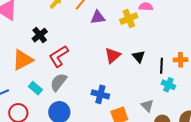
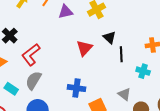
black triangle: (139, 57) -> (109, 37), moved
black line: (162, 66) -> (121, 54), moved

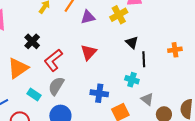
red triangle: (84, 48) -> (89, 52), moved
cyan cross: (143, 71) -> (132, 80), moved

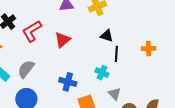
black triangle: (132, 42) -> (107, 36), turned -32
red L-shape: (53, 60) -> (32, 31), moved

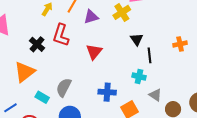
red L-shape: (32, 31) -> (61, 35), moved, turned -30
black triangle: (107, 36) -> (137, 39), turned 48

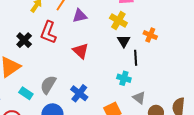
yellow cross: (122, 12) -> (118, 20), moved, turned -30
orange cross: (180, 44) -> (150, 35), moved, turned 32
red triangle: (94, 52) -> (81, 51), turned -30
blue cross: (107, 92) -> (79, 93), moved, turned 30

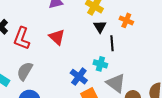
red L-shape: (48, 32) -> (22, 38), moved
blue cross: (79, 93) -> (79, 77), moved
gray triangle: (139, 98) -> (116, 83), size x1.5

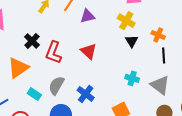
black line: (112, 43) -> (164, 55), moved
blue cross: (79, 77) -> (86, 94), moved
gray triangle: (116, 83) -> (160, 85), moved

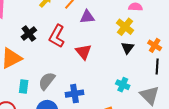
red L-shape: (53, 52) -> (57, 36), moved
cyan rectangle: (34, 94) -> (24, 86), turned 56
blue cross: (86, 94) -> (74, 94), turned 36

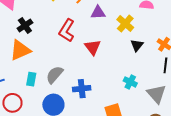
yellow cross: (125, 27) -> (125, 23), moved
black cross: (29, 34) -> (25, 25), moved

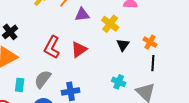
red L-shape: (67, 30) -> (52, 47), moved
red triangle: (93, 47) -> (79, 49), turned 36

